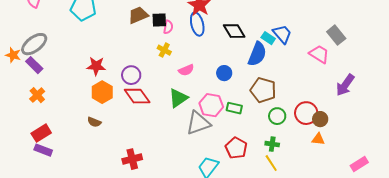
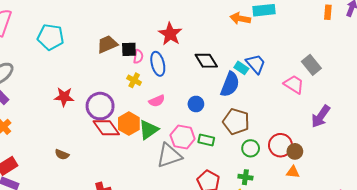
blue ellipse: (197, 24) -> (158, 64), moved
purple circle: (131, 75) -> (100, 106), size x1.4
orange hexagon: (102, 92) -> (129, 124), moved

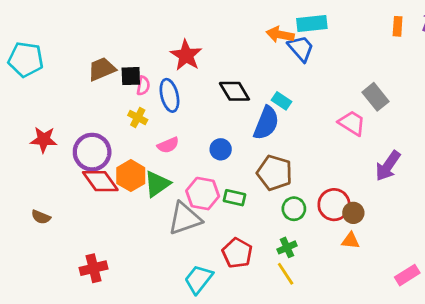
blue trapezoid: (256, 64) -> (301, 48), moved
green cross: (245, 177) -> (287, 247), turned -32

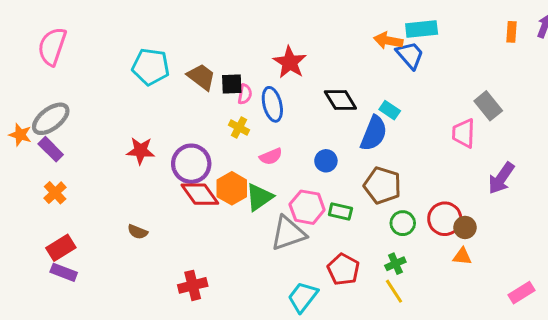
cyan pentagon: (26, 59) -> (151, 67), moved
brown trapezoid: (102, 69) -> (201, 77), turned 60
pink trapezoid: (352, 123) -> (464, 133), turned -120

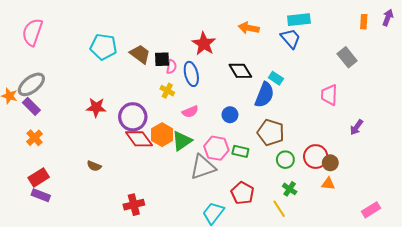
orange arrow: (388, 41) -> (249, 28), moved
gray rectangle: (488, 106) -> (347, 57), moved
purple arrow: (501, 178) -> (356, 127), size x0.7
green cross: (395, 264) -> (290, 189), moved, turned -32

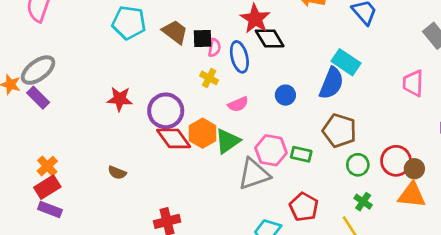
black diamond: (240, 71) -> (270, 38), moved
cyan rectangle: (276, 78) -> (346, 62), size x1.5
blue circle: (230, 115) -> (285, 95), moved
orange cross: (35, 138) -> (47, 166), moved
orange triangle: (328, 184) -> (412, 195), size x1.6

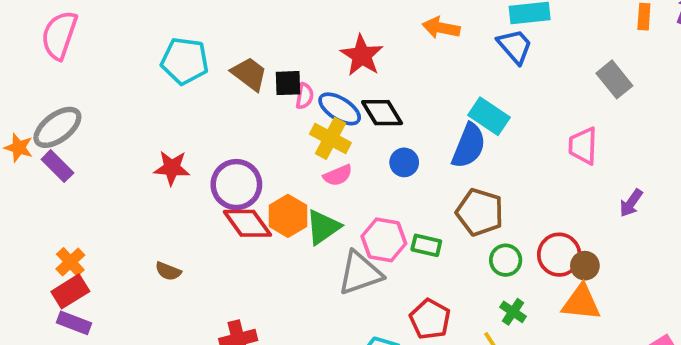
black diamond: (270, 38) -> (382, 113), moved
blue ellipse: (239, 57) -> (340, 109), turned -44
yellow cross: (209, 78) -> (330, 138), moved, size x1.5

